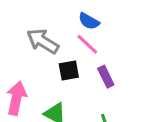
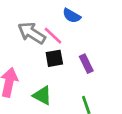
pink line: (87, 44) -> (53, 36), moved

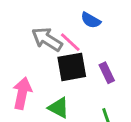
black square: (54, 58) -> (72, 67), size x1.5

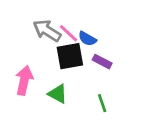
blue semicircle: (91, 20) -> (87, 39), moved
purple rectangle: (107, 73) -> (102, 62), turned -36

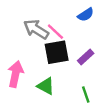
blue semicircle: (87, 39) -> (86, 15), moved, turned -63
purple rectangle: (102, 62) -> (86, 57), turned -70

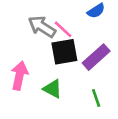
purple rectangle: (86, 57) -> (96, 57), size x1.5

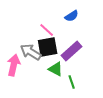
gray arrow: (42, 27) -> (31, 52), moved
green triangle: (52, 89) -> (56, 69), moved

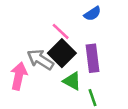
black square: (48, 47) -> (62, 53), turned -35
purple rectangle: (72, 51) -> (92, 58), turned -55

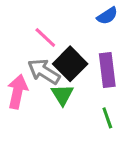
pink line: (61, 31) -> (45, 37), moved
green triangle: (72, 81) -> (62, 95), moved, turned 30

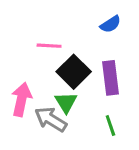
pink line: (45, 37) -> (49, 46), turned -40
gray arrow: (44, 72) -> (51, 119), moved

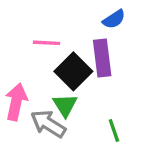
purple rectangle: (110, 78) -> (102, 58), moved

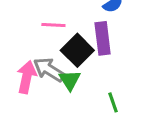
gray arrow: (48, 124) -> (49, 70), moved

